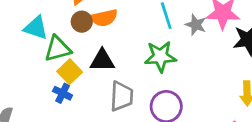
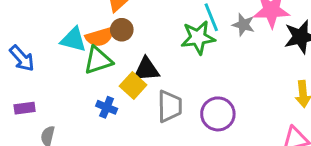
orange semicircle: (104, 18) -> (100, 37), moved
green star: (160, 56) -> (198, 38), moved
yellow square: (70, 72) -> (133, 85), moved

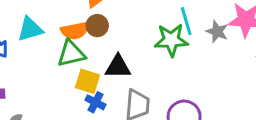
cyan triangle: (73, 40) -> (30, 29), moved, turned -36
yellow square: (133, 85) -> (87, 81), moved, turned -30
blue cross: (107, 107) -> (95, 102), moved

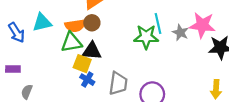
black triangle: (118, 67) -> (92, 51), moved

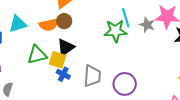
green triangle: (71, 42) -> (37, 55), moved
black triangle: (92, 51) -> (66, 47), turned -36

